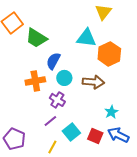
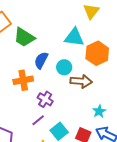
cyan circle: (64, 78) -> (64, 67), moved

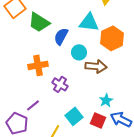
blue semicircle: (41, 60) -> (61, 36), moved
cyan star: (99, 111) -> (106, 100), moved
purple line: (38, 120) -> (33, 105), moved

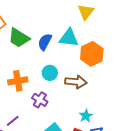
blue semicircle: (61, 36) -> (45, 42), moved
cyan circle: (79, 52) -> (50, 73), moved

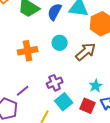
brown arrow: (76, 82) -> (86, 52), turned -45
purple cross: (40, 100) -> (55, 83), moved, turned 35

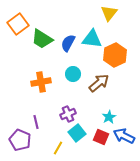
purple line: (23, 91) -> (36, 122), turned -64

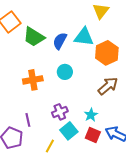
brown arrow: (99, 83) -> (108, 86), moved
cyan star: (109, 117) -> (91, 115), moved

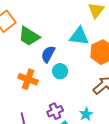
blue semicircle: (60, 41) -> (48, 54), moved
orange cross: (33, 80) -> (28, 79), turned 30

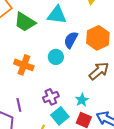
cyan triangle: (79, 36) -> (57, 15), moved
blue semicircle: (48, 54) -> (71, 40), moved

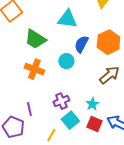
green trapezoid: (25, 22) -> (35, 39), moved

